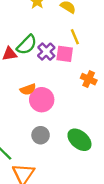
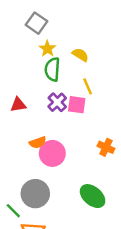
green semicircle: (27, 45) -> (52, 69), moved, turned 140
orange cross: (89, 79) -> (106, 147), moved
gray circle: (41, 135) -> (35, 194), moved, size x1.5

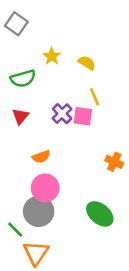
gray square: (36, 23) -> (16, 24), moved
green semicircle: (52, 69) -> (23, 78), moved, turned -110
red triangle: (18, 105) -> (20, 116), turned -42
pink circle: (52, 153) -> (45, 188), moved

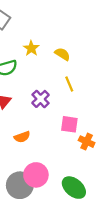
pink square: (83, 116) -> (69, 124), moved
pink circle: (45, 188) -> (36, 175), moved

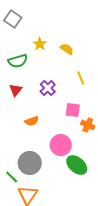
yellow line: (69, 84) -> (81, 78), moved
pink circle: (36, 175) -> (61, 145), moved

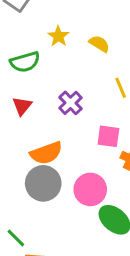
orange semicircle: (32, 121) -> (46, 153), size x1.5
gray circle: (30, 163) -> (43, 183), moved

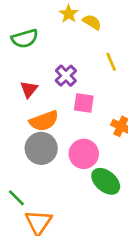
yellow star: (58, 36) -> (69, 14), moved
red triangle: (22, 106) -> (29, 89), moved
pink square: (108, 136) -> (84, 103), moved

